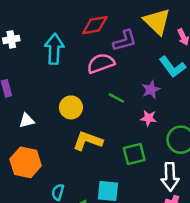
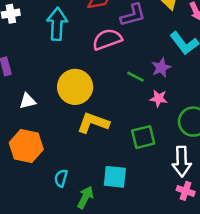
green line: (116, 98) -> (135, 77), moved
yellow circle: (71, 107) -> (75, 87), size x1.4

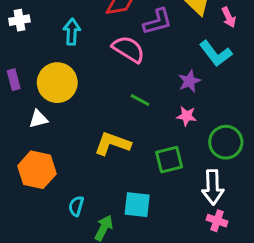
cyan arrow: (57, 24) -> (72, 32), size x0.7
pink semicircle: (107, 39) -> (128, 49), turned 52
green line: (135, 77) -> (140, 100), moved
yellow circle: (75, 87) -> (57, 83), moved

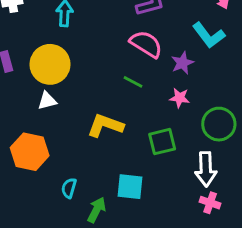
pink semicircle: (128, 49) -> (146, 44), moved
white triangle: (38, 119) -> (47, 101), moved

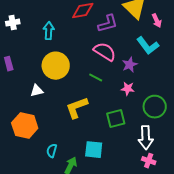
yellow circle: (50, 64) -> (56, 66), moved
yellow L-shape: (105, 125) -> (77, 108), turned -40

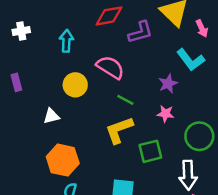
pink semicircle: (105, 52) -> (110, 67), moved
yellow circle: (56, 66) -> (75, 85), size x0.7
yellow L-shape: (77, 108) -> (119, 130), moved
orange hexagon: (25, 126) -> (63, 160), moved

